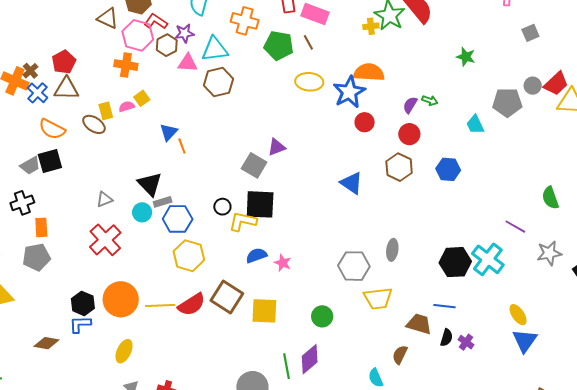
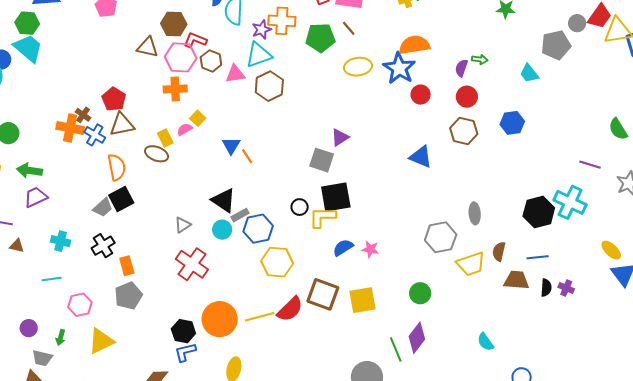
purple star: (184, 33) -> (262, 30), moved
orange semicircle: (52, 129) -> (117, 167), turned -116
brown semicircle: (400, 355) -> (499, 252), moved

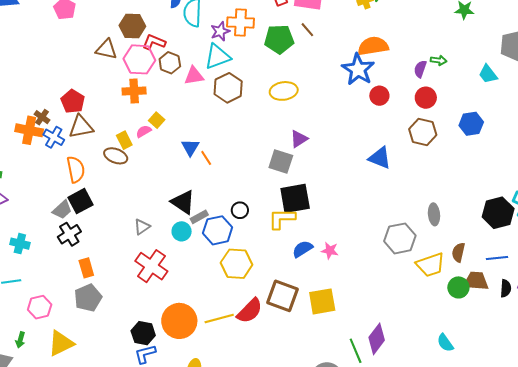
yellow ellipse: (358, 67) -> (284, 91), moved
black circle: (300, 207) -> (240, 210), moved
black cross: (103, 246) -> (69, 234), moved
green circle: (420, 293) -> (458, 287), moved

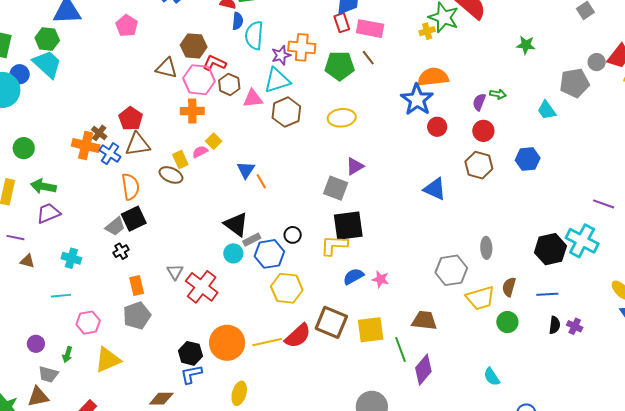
gray triangle: (142, 227) -> (175, 272), moved, turned -30
black cross: (69, 234) -> (121, 251), size x0.7
brown trapezoid: (476, 281) -> (424, 320), moved
green line: (356, 351) -> (400, 350), moved

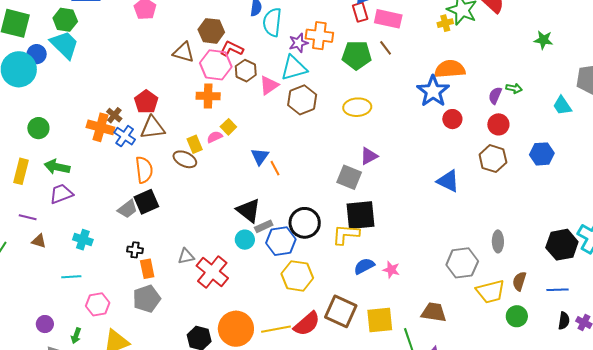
pink triangle: (253, 98) -> (269, 85), turned -30
black circle: (293, 235) -> (305, 223), size x1.8
black cross: (121, 251) -> (135, 250), moved, turned 35
gray triangle: (175, 272) -> (186, 256), turned 48

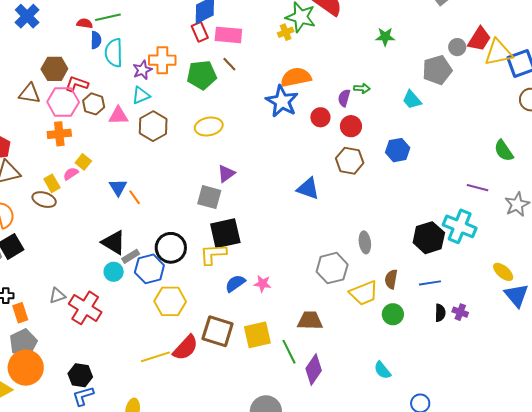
cyan triangle: (294, 68) -> (141, 95), size x0.7
pink triangle: (269, 85) -> (118, 116), turned 40
red circle: (452, 119) -> (320, 117), moved
orange circle: (236, 329) -> (26, 368), moved

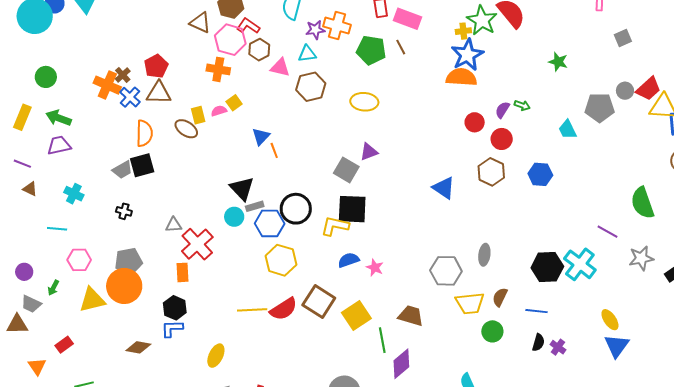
blue star: (282, 101) -> (467, 55), moved
green semicircle: (504, 151) -> (642, 203), size x1.4
orange rectangle: (20, 313) -> (182, 272), moved
yellow square: (257, 335) -> (356, 316), turned -36

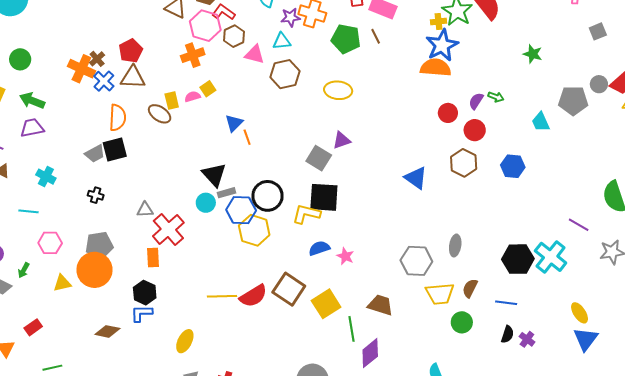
orange cross: (218, 69) -> (193, 55), turned -30
yellow hexagon: (281, 260) -> (254, 230), moved
yellow triangle: (92, 300) -> (62, 283), size x0.7

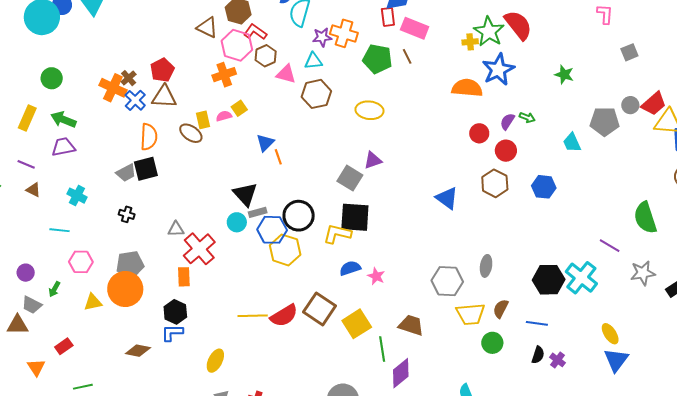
blue star: (442, 45) -> (498, 69), moved

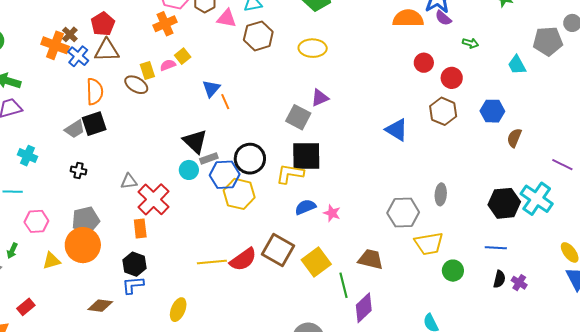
purple semicircle: (507, 121) -> (443, 18), moved, turned -78
brown semicircle: (501, 309) -> (514, 138), moved

